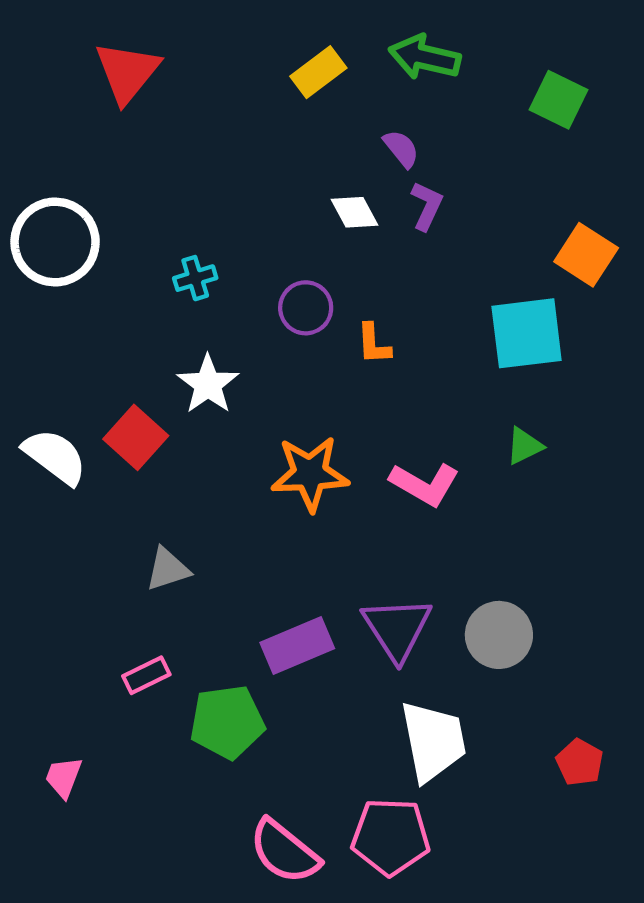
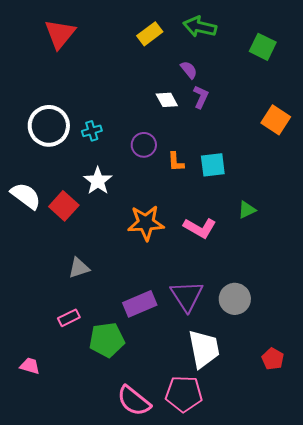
white circle: (55, 242) -> (49, 126), moved
cyan square: (527, 333) -> (213, 165), moved, size x0.7
white semicircle: (55, 457) -> (26, 196), moved
pink trapezoid: (64, 777) -> (30, 366), turned 85

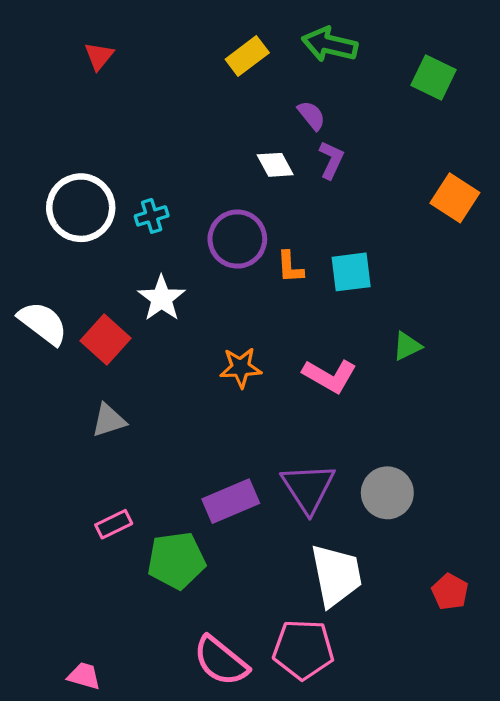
red triangle: (60, 34) -> (99, 56), size x0.6
purple circle: (144, 145) -> (237, 239), size x1.4
orange star: (146, 223) -> (241, 368), size x0.7
gray triangle: (79, 268) -> (109, 420), moved
pink trapezoid: (30, 366) -> (84, 676), moved

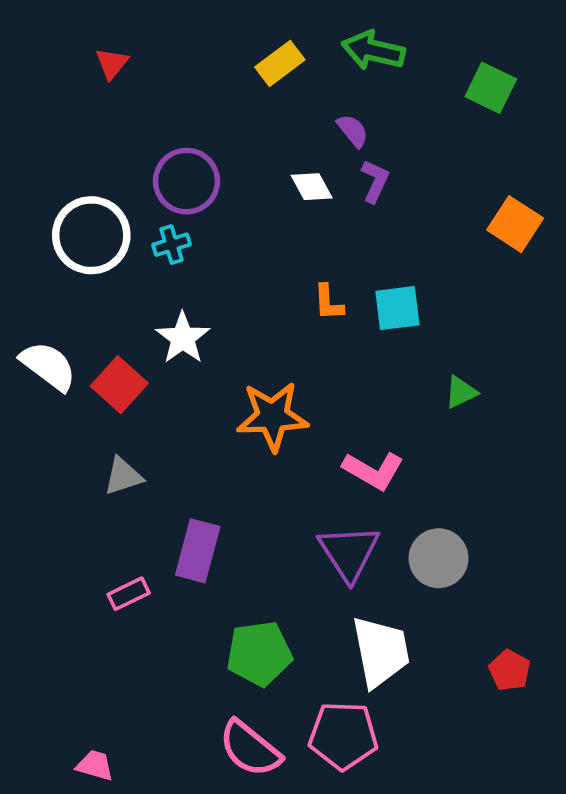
purple circle: (237, 239) -> (186, 181), moved
orange star: (241, 368) -> (272, 416), size x1.5
pink L-shape: (330, 376) -> (373, 470), moved
purple rectangle: (231, 501) -> (198, 551), moved, turned -52
green pentagon: (176, 560) -> (259, 653), moved

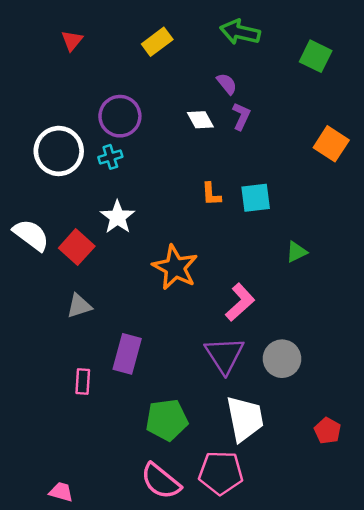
yellow rectangle: (280, 63) -> (157, 42), moved
orange star: (272, 416) -> (175, 267), turned 30
pink L-shape: (373, 470) -> (240, 302), turned -72
pink rectangle: (129, 594) -> (83, 381), turned -60

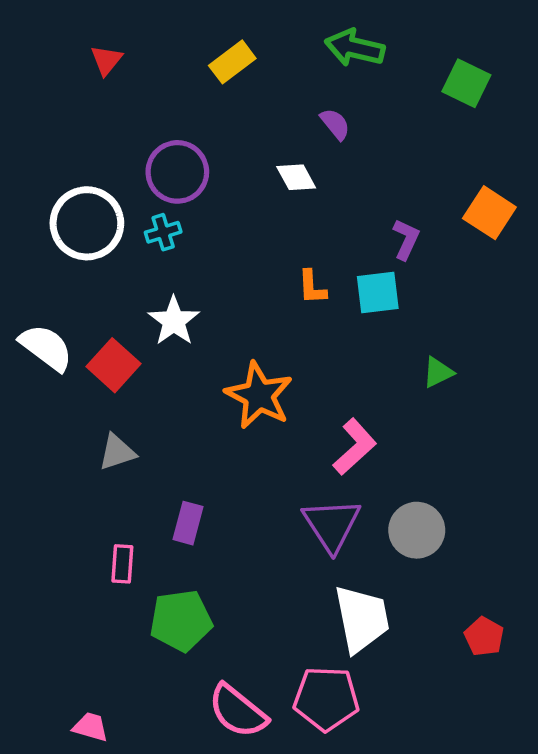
purple L-shape: (241, 116) -> (406, 239), moved
purple rectangle: (127, 354) -> (188, 523), size x0.7
green pentagon: (167, 420) -> (181, 621), moved

